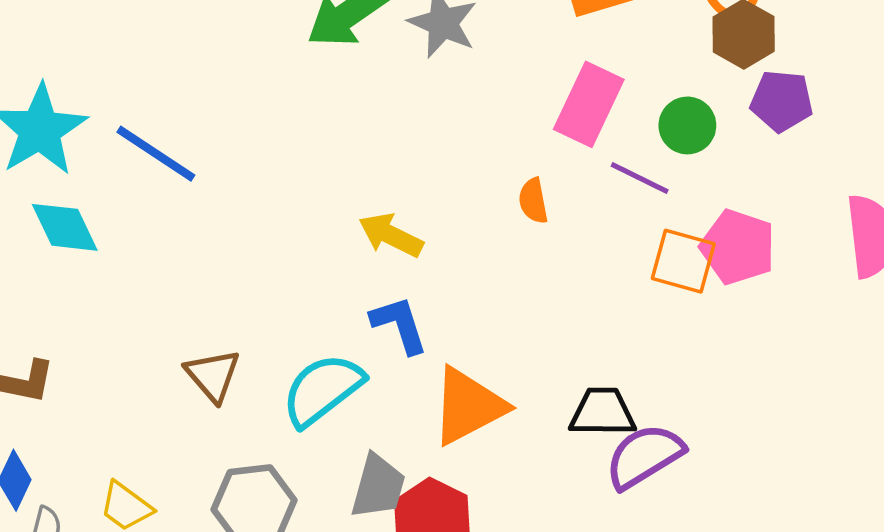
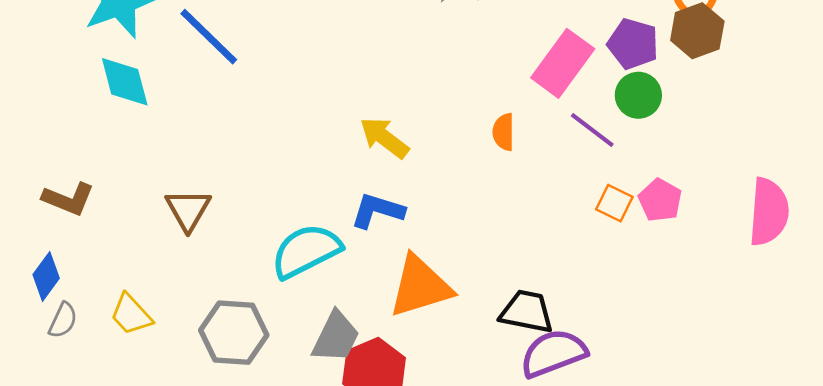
purple pentagon: (782, 101) -> (633, 44), moved
pink pentagon: (738, 247) -> (660, 200), size x0.7
orange square: (683, 261) -> (614, 203), size x0.7
blue L-shape: (399, 325) -> (377, 211), turned -66
brown triangle: (213, 375) -> (188, 210), moved

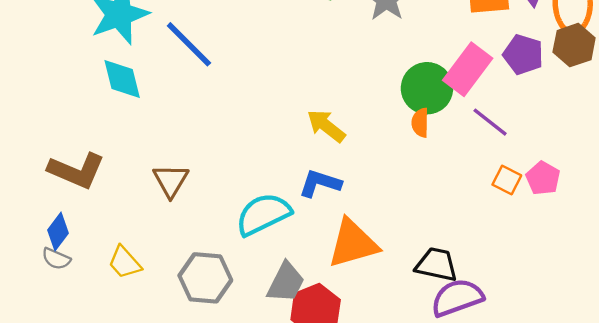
green circle: (638, 95) -> (427, 88), moved, size x1.4
brown L-shape: (68, 199) -> (76, 171), size x1.4
gray semicircle: (63, 320) -> (56, 259), moved, turned 88

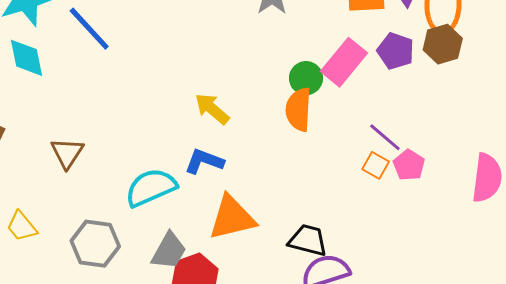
green circle: (427, 88) -> (306, 78), size x0.7
purple line: (490, 122) -> (385, 137), moved
orange semicircle: (420, 123) -> (298, 109), size x1.6

